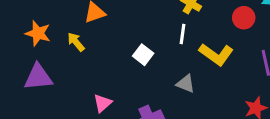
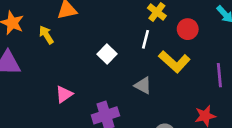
red circle: (244, 18) -> (188, 29), moved

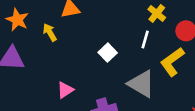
yellow L-shape: (174, 62) -> (172, 62), turned 100
gray triangle: (143, 85) -> (141, 84), size x1.6

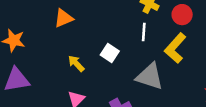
yellow arrow: (50, 32) -> (76, 63), moved

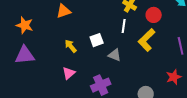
white square: (110, 53) -> (97, 40), turned 32
gray triangle: (150, 76) -> (115, 55), moved, size x0.6

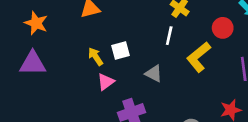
red circle: (154, 15) -> (223, 28), moved
white square: (97, 40) -> (120, 50), moved
pink triangle: (69, 73) -> (106, 82), moved

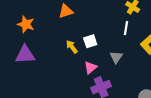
gray triangle: (154, 74) -> (116, 57), turned 40
pink triangle: (106, 82) -> (91, 68), moved

